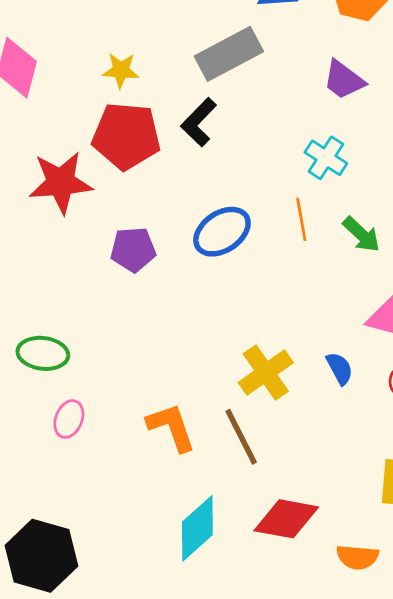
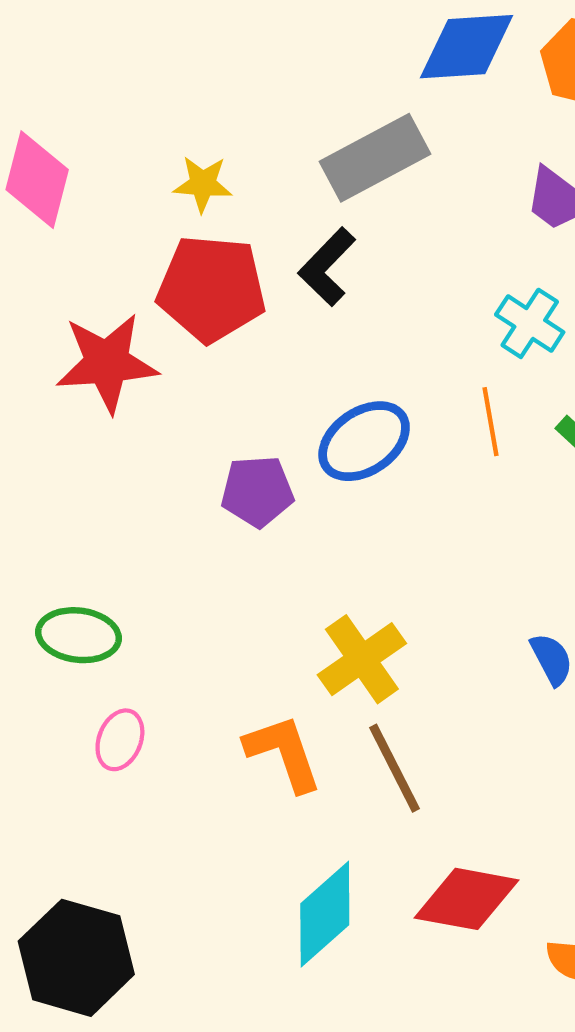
purple pentagon: (133, 249) -> (257, 491), moved
yellow cross: (266, 373) -> (362, 659), moved

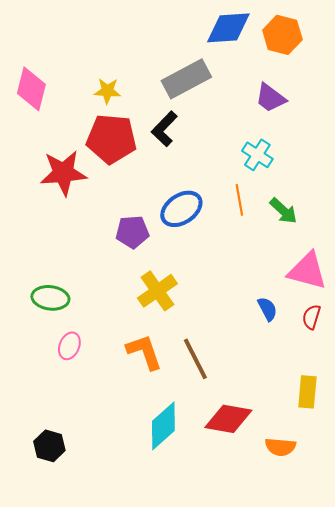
yellow cross: (362, 659) -> (157, 291), moved
black hexagon: (76, 958) -> (49, 446), size x0.6

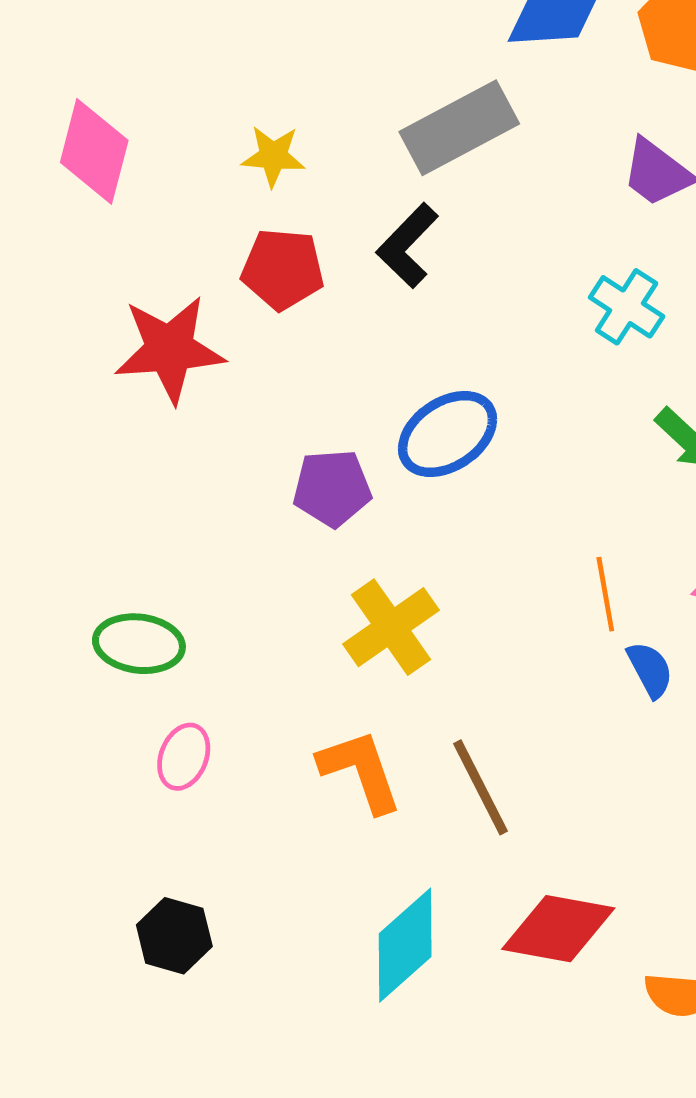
red pentagon: (111, 139) -> (283, 269), size x0.7
orange line: (239, 200) -> (605, 594), moved
black hexagon: (49, 446) -> (174, 936), moved

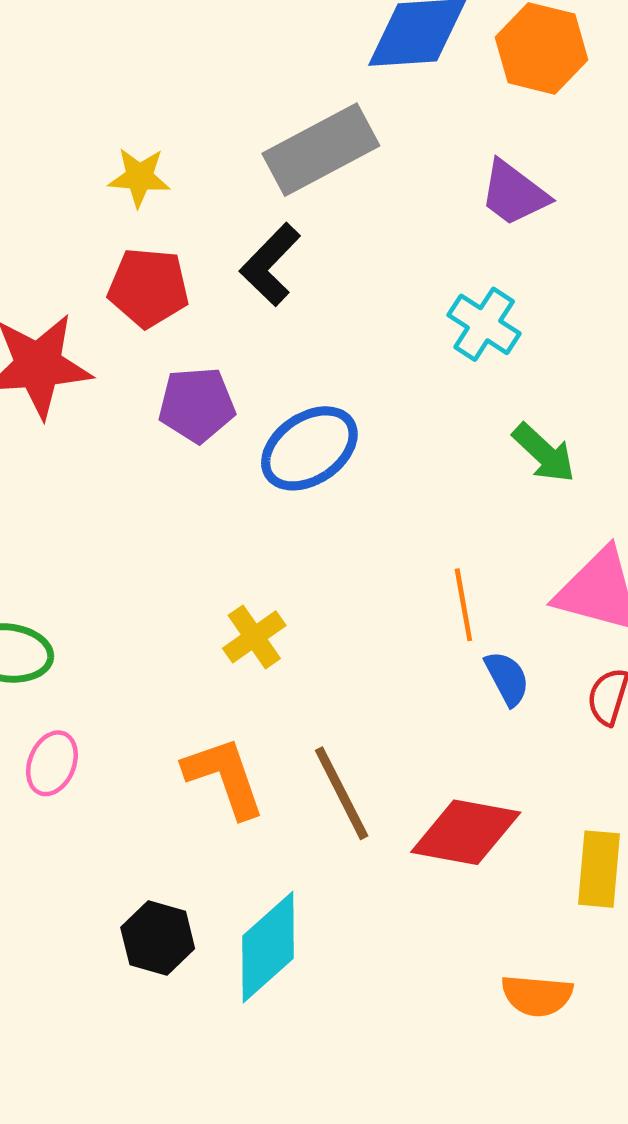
purple pentagon: (332, 488) -> (197, 405), moved
yellow cross: (391, 627) -> (254, 637), size x0.7
red diamond: (558, 929) -> (466, 832), moved
black hexagon: (174, 936) -> (158, 938), moved

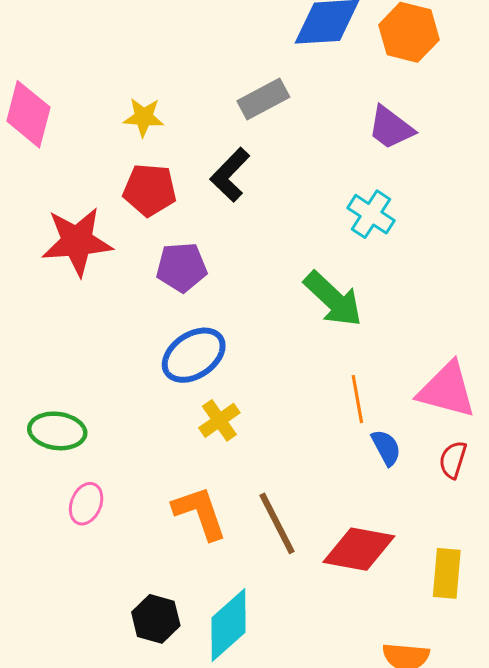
gray rectangle: (321, 150) -> (263, 99), size x0.7
blue ellipse: (309, 448) -> (194, 355), moved
green arrow: (544, 453) -> (333, 299), moved, size x1.4

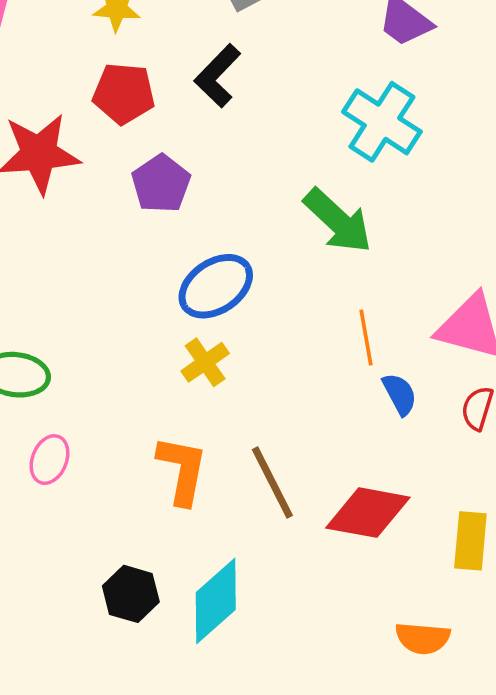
cyan cross: (371, 214) -> (382, 122), size x1.4
purple pentagon: (182, 267) -> (161, 184), turned -30
blue ellipse: (194, 355) -> (216, 286), moved
orange L-shape: (200, 513) -> (182, 470), turned 30

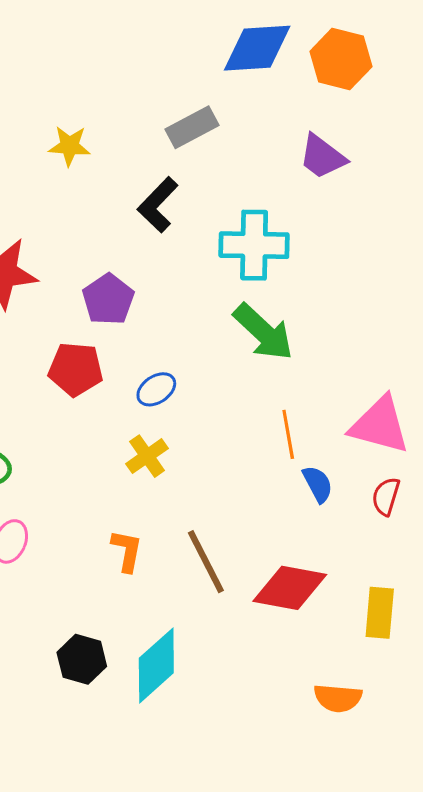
red pentagon: (124, 93) -> (76, 369), moved
cyan cross: (382, 122) -> (254, 245), moved, turned -32
blue ellipse: (216, 286) -> (156, 389), size x0.6
orange L-shape: (182, 470) -> (127, 551), size x0.7

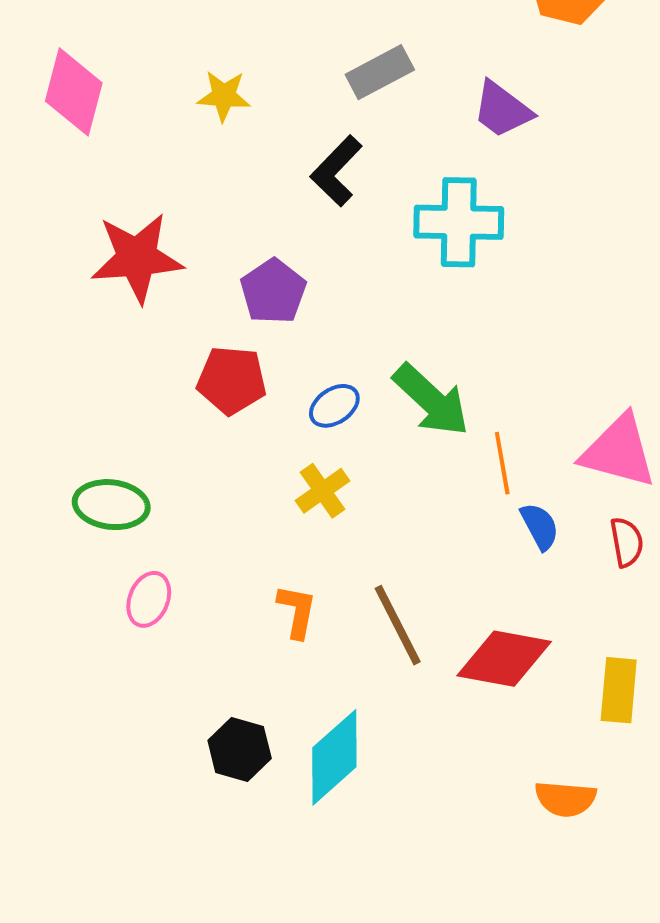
purple trapezoid: (322, 157) -> (502, 110), moved
green arrow: (263, 332) -> (431, 400), moved
red semicircle: (386, 496) -> (627, 542), turned 153

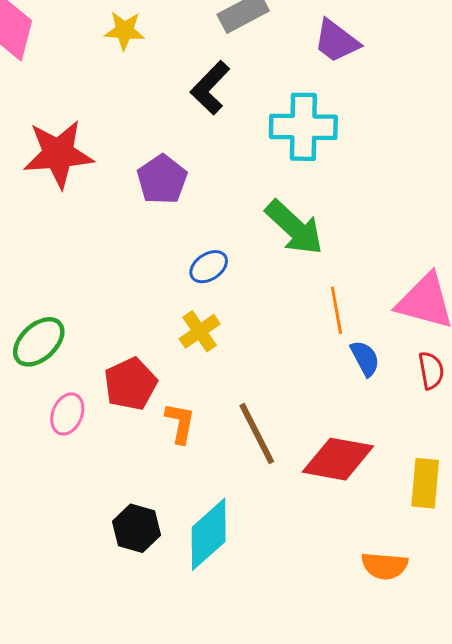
red pentagon: (232, 380) -> (130, 384), moved, turned -30
green arrow: (431, 400) -> (294, 228), moved
green ellipse: (111, 505) -> (39, 342), turned -50

